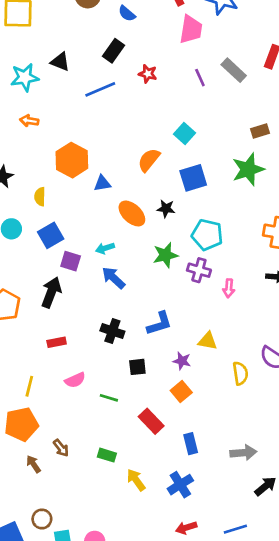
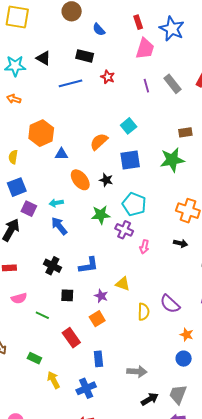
black rectangle: (114, 51) -> (85, 56), turned 60

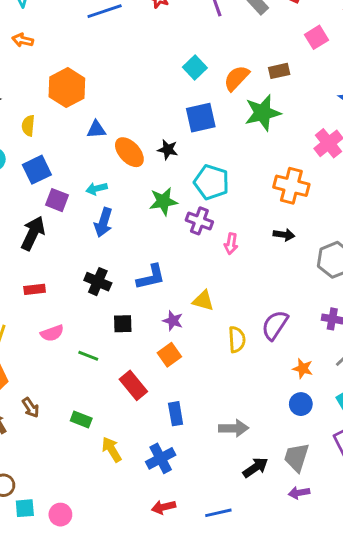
orange semicircle: (99, 142) -> (236, 78), moved
blue triangle: (61, 154) -> (96, 130), moved
blue arrow: (59, 226) -> (103, 222), turned -120
purple semicircle: (170, 304) -> (275, 325), turned 85

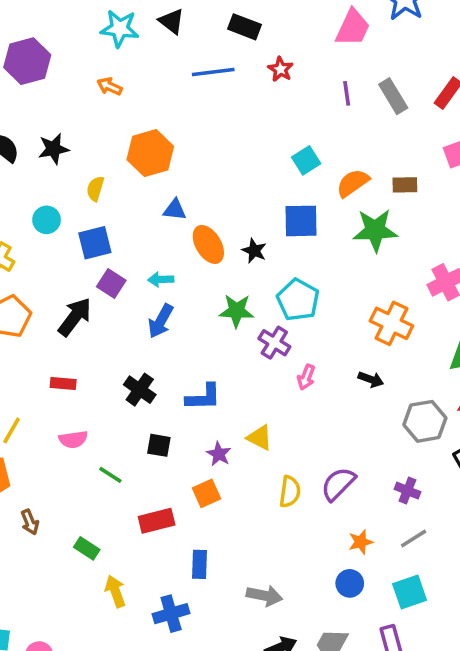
orange star: (303, 369) -> (361, 542), turned 30
red rectangle: (133, 385) -> (157, 521), turned -76

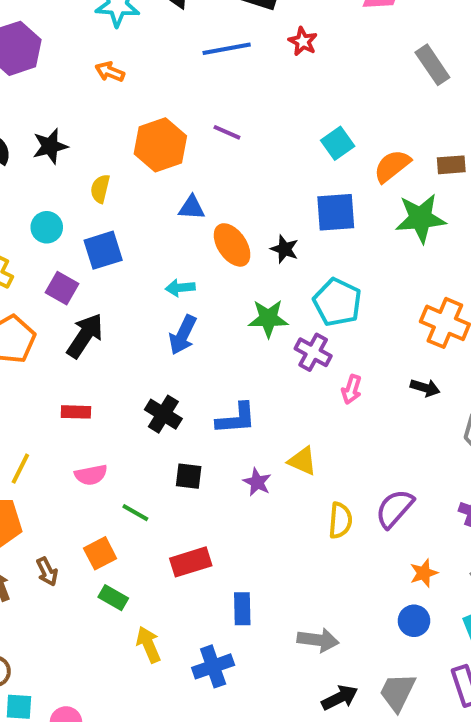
purple line: (347, 93) -> (227, 132), moved, turned -55
purple square: (111, 284) -> (62, 288), moved
orange square: (206, 493) -> (100, 553), moved

